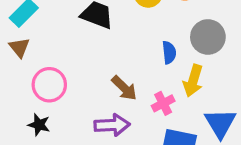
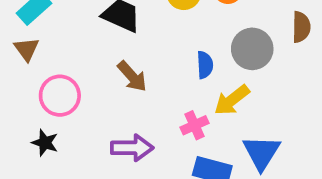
yellow arrow: (193, 81) -> (232, 100), turned 32
brown arrow: (124, 88) -> (132, 76), moved

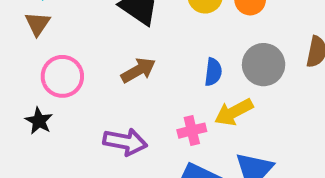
brown arrow: (132, 76) -> (138, 70), turned -88

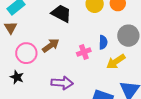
brown arrow: (138, 70) -> (51, 45), moved
pink cross: (192, 131) -> (84, 52), moved

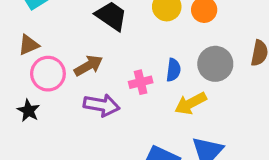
brown triangle: (11, 28) -> (29, 45), moved, turned 32
purple arrow: (62, 83) -> (101, 105), moved

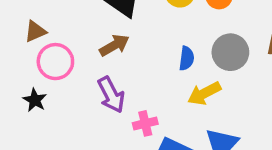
brown arrow: (88, 66) -> (114, 45), moved
pink cross: (141, 82) -> (145, 123), moved
purple arrow: (101, 105) -> (111, 95), turned 52

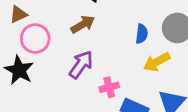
purple arrow: (111, 95) -> (81, 65), turned -116
black star: (35, 100) -> (19, 70), size x1.5

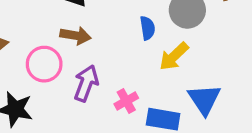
brown arrow: (83, 24) -> (76, 36), turned 55
pink circle: (35, 39) -> (44, 64), moved

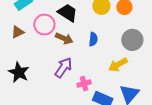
blue semicircle: (148, 28) -> (93, 39), moved
pink circle: (44, 64) -> (44, 25), moved

